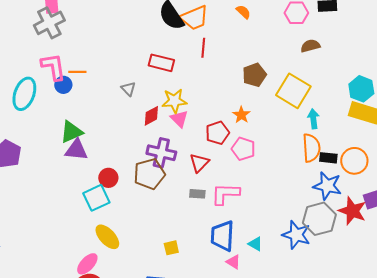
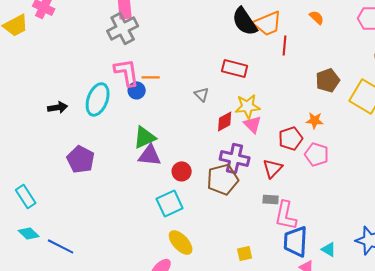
red line: (203, 48) -> (285, 45), moved
orange star: (241, 115) -> (315, 120), turned -30
red circle: (108, 178) -> (182, 171), moved
pink L-shape: (225, 194) -> (286, 215), moved, turned -80

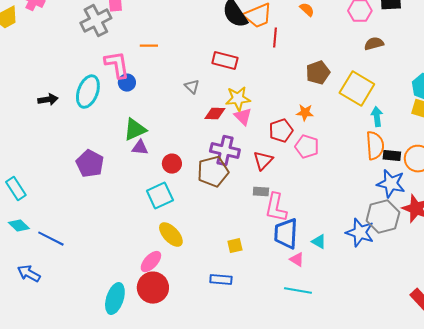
gray cross: (123, 28) -> (96, 21), moved
orange line: (151, 77) -> (149, 46), moved
red diamond: (225, 121) -> (215, 114), turned 30
purple triangle: (150, 155) -> (140, 148), size x0.7
purple pentagon: (81, 159) -> (90, 164), moved

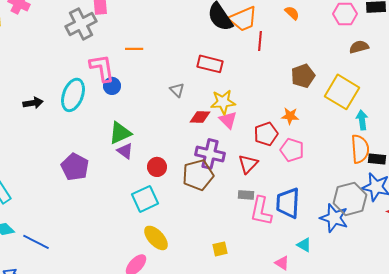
purple triangle: (140, 148) -> (125, 151), turned 30
gray hexagon: (383, 217) -> (350, 199), moved
blue star: (360, 233) -> (334, 218), moved
blue trapezoid: (286, 234) -> (288, 203), moved

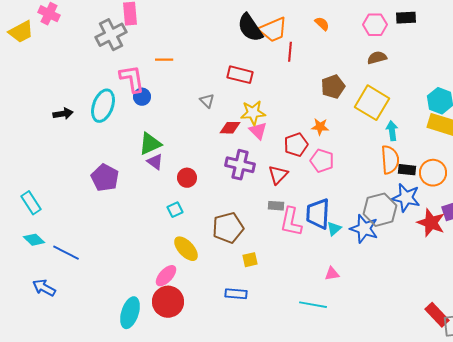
brown semicircle: (359, 47) -> (377, 58), moved
brown pentagon: (198, 175) -> (228, 228), moved
cyan square: (145, 199) -> (175, 210), size x0.6
cyan triangle: (304, 245) -> (334, 229), moved, turned 49
pink triangle: (282, 263) -> (332, 274), moved, turned -42

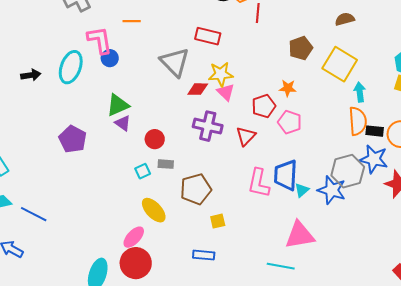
gray triangle: (207, 101) -> (175, 62), size x2.0
gray rectangle: (276, 206) -> (166, 164), moved
pink triangle: (332, 274) -> (300, 235), size x2.0

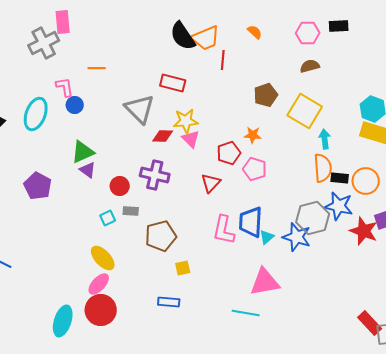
pink L-shape: (100, 40) -> (65, 87), size x0.7
purple cross: (208, 126) -> (155, 175), moved
yellow ellipse: (154, 210) -> (103, 258), moved

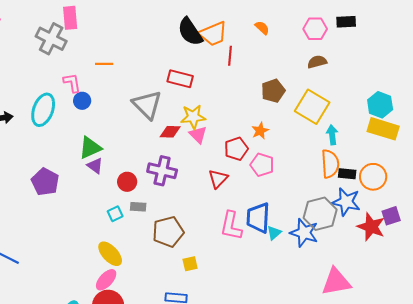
gray cross: (44, 43) -> (51, 39), turned -36
orange star: (253, 135) -> (260, 131), turned -30
pink triangle: (265, 282) -> (336, 282), moved

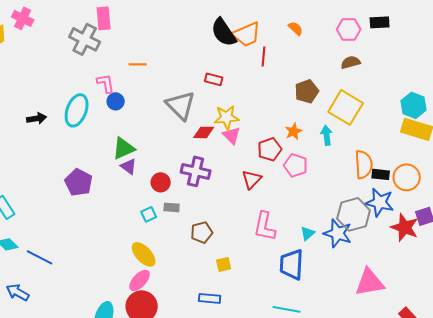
red rectangle: (180, 79) -> (214, 79), size x0.7
cyan arrow: (332, 135) -> (327, 135), moved
blue trapezoid: (258, 218) -> (292, 264), moved
brown pentagon: (168, 232) -> (202, 232), size x0.7

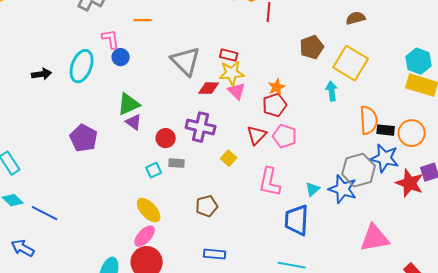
red rectangle: (214, 79) -> (229, 55), moved
orange star: (294, 131) -> (277, 87), moved
pink pentagon: (296, 165) -> (285, 136), moved
brown pentagon: (202, 232) -> (207, 206), moved
yellow square: (224, 264) -> (229, 158), moved, turned -35

